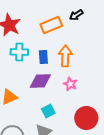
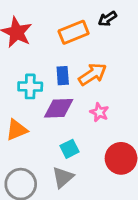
cyan cross: (19, 52) -> (30, 86), moved
orange arrow: (65, 56) -> (93, 74), turned 55

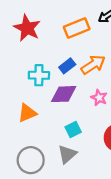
blue rectangle: (63, 76) -> (67, 66), turned 56

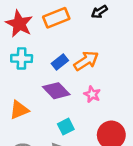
orange rectangle: (77, 28) -> (56, 18), moved
cyan cross: (39, 75) -> (22, 58), moved
purple diamond: (64, 94) -> (56, 91), turned 48

